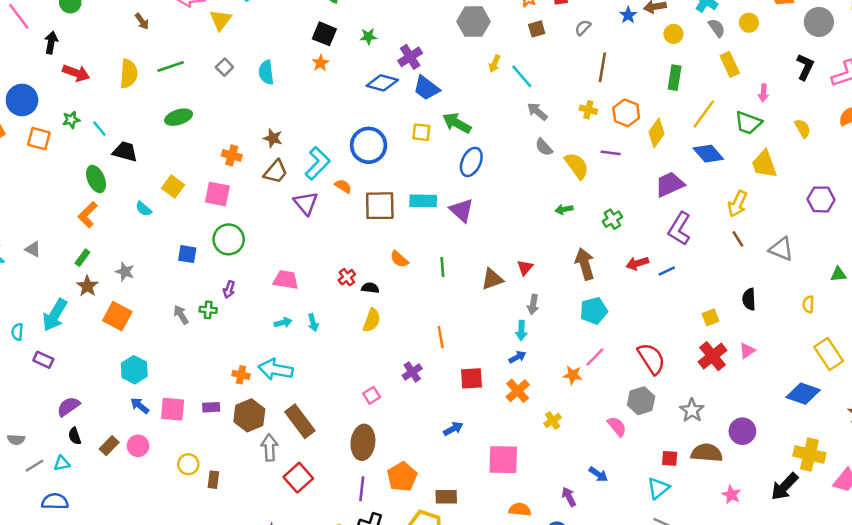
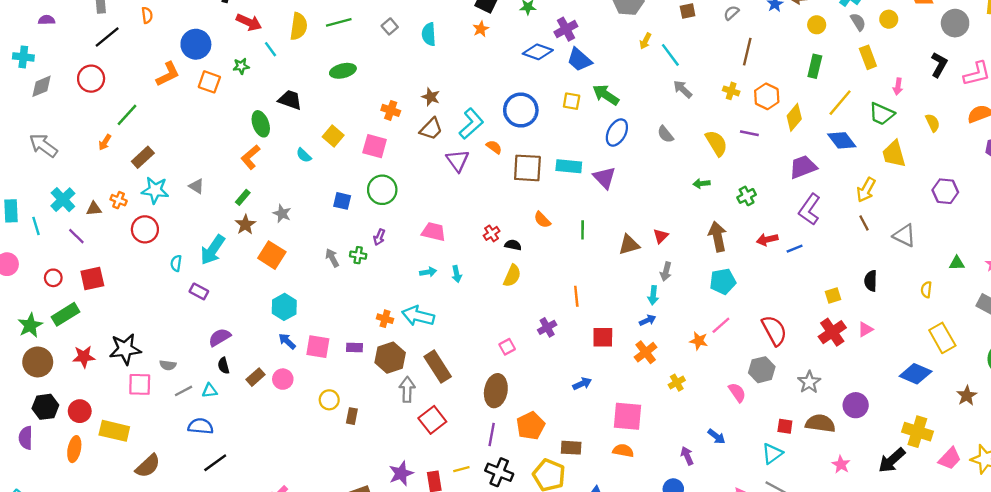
cyan line: (99, 129) -> (270, 49), moved
gray semicircle: (544, 147) -> (665, 134), moved
orange semicircle: (520, 510) -> (623, 451), moved

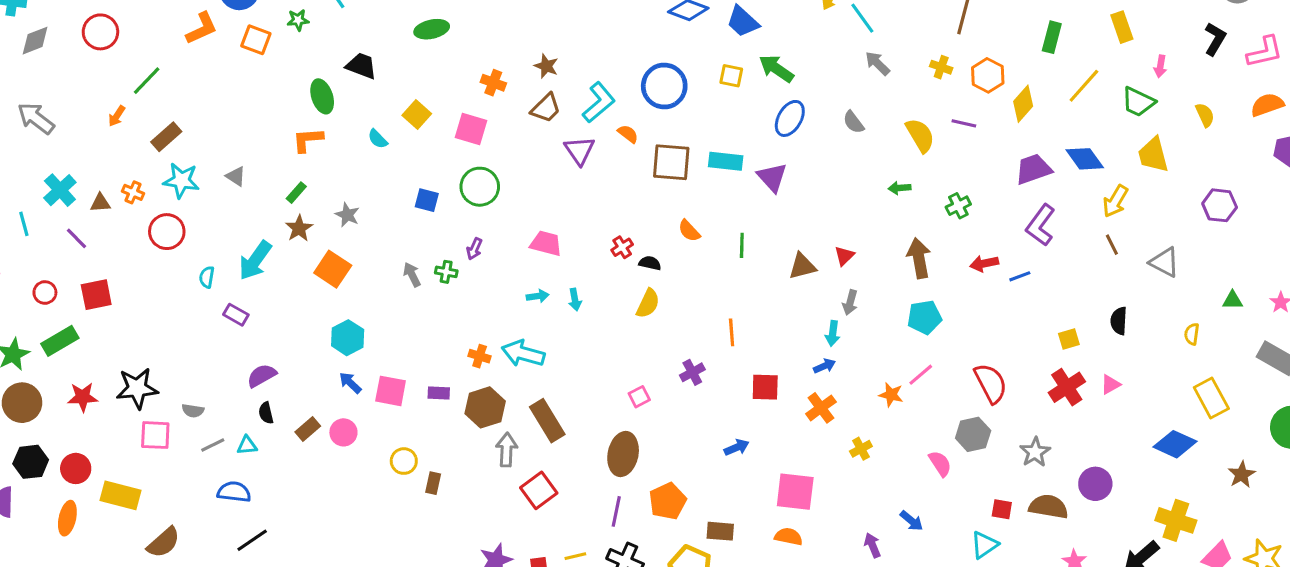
blue diamond: (842, 140) -> (1085, 159), moved
orange L-shape: (251, 157) -> (308, 140), turned 35

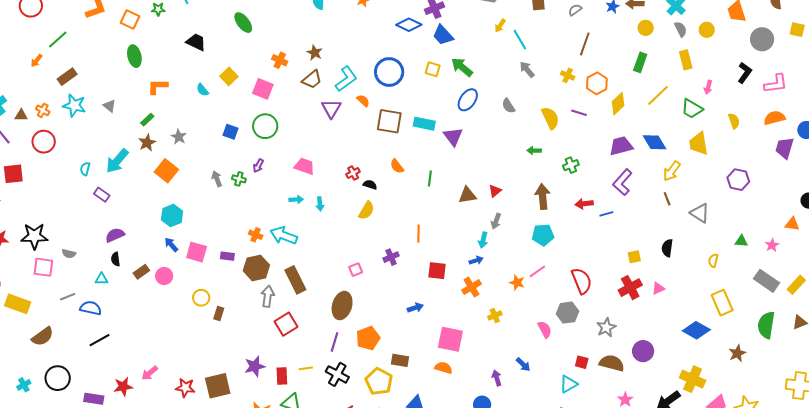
green ellipse: (432, 29) -> (243, 23), turned 60
green ellipse: (322, 96) -> (134, 56), moved
red circle: (167, 232) -> (44, 142), moved
gray line: (213, 445) -> (68, 297), moved

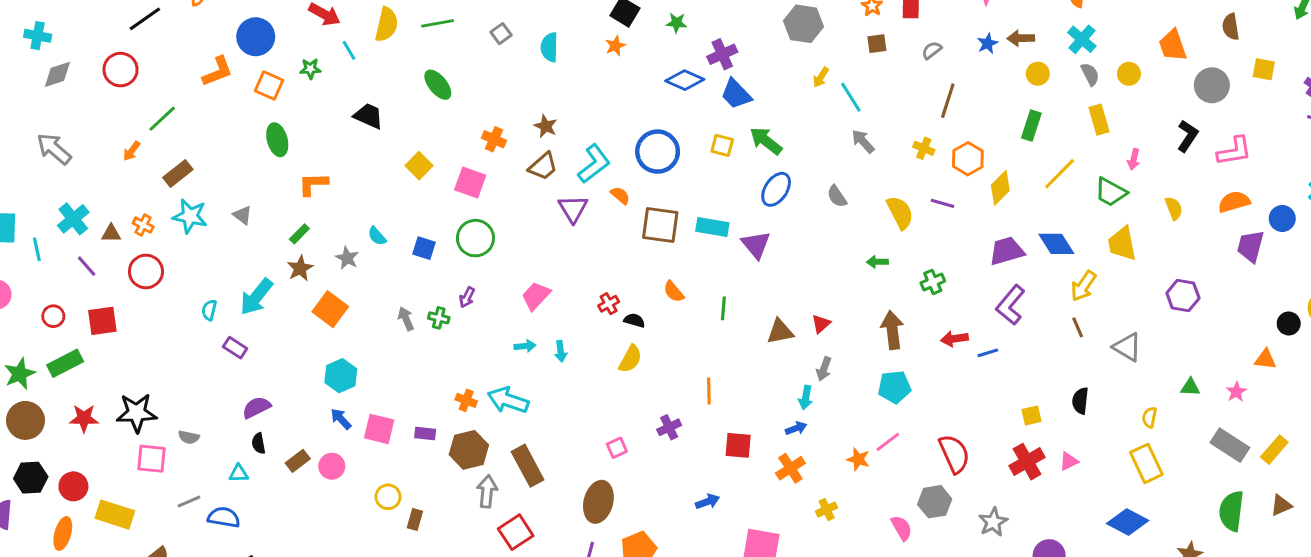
cyan semicircle: (202, 90) -> (377, 236), moved
pink trapezoid: (304, 166) -> (536, 296), turned -65
yellow rectangle: (722, 303) -> (1146, 463), moved

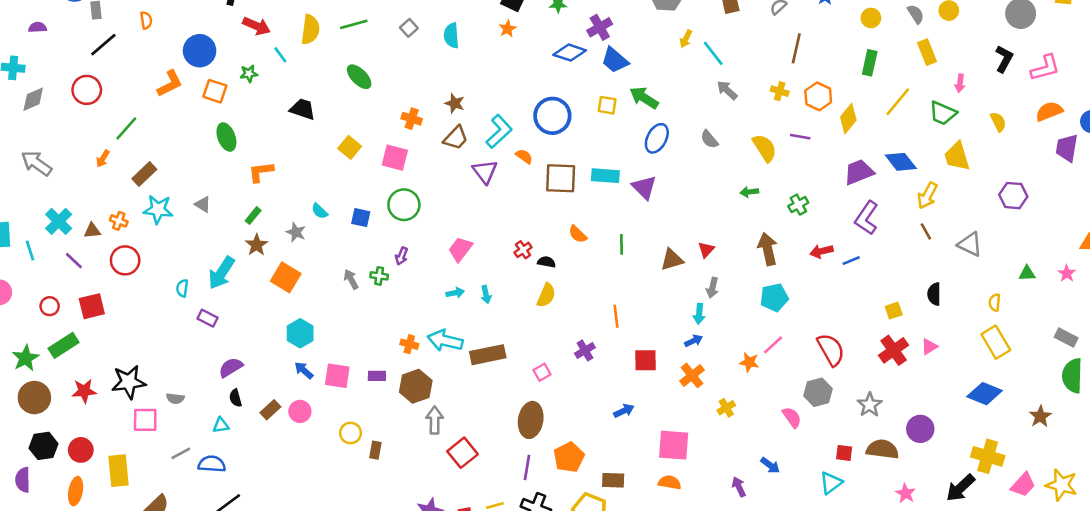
gray rectangle: (1230, 445) -> (1066, 337), moved, size x0.7
brown rectangle: (528, 466) -> (488, 355), moved, turned -68
yellow rectangle: (115, 515) -> (119, 471), turned 72

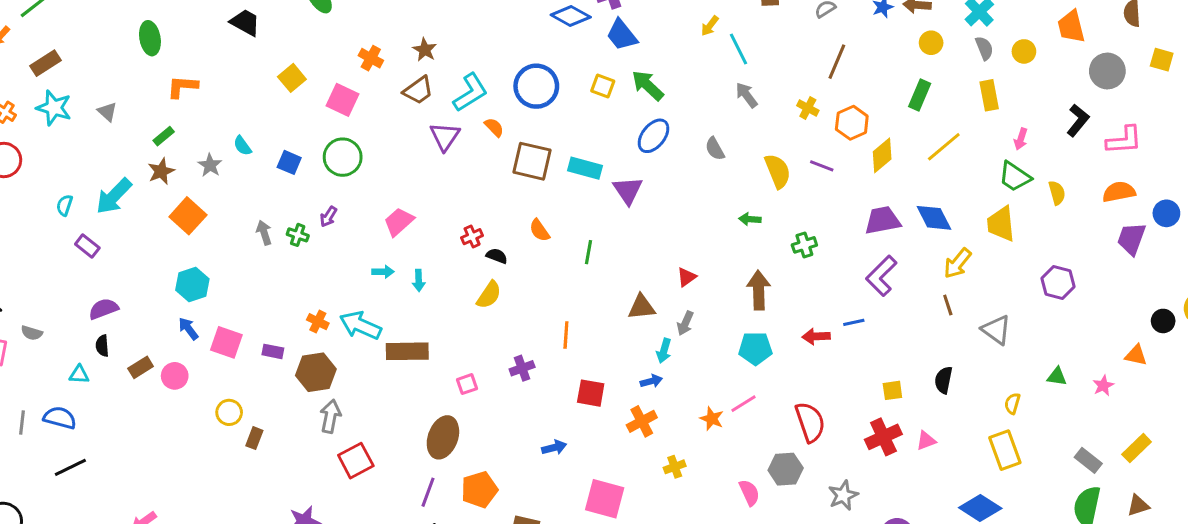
green trapezoid: (943, 113) -> (1015, 177), moved
red arrow: (821, 251) -> (816, 336), moved
brown triangle: (672, 260) -> (642, 307), moved
gray line: (181, 453) -> (22, 422), moved, turned -66

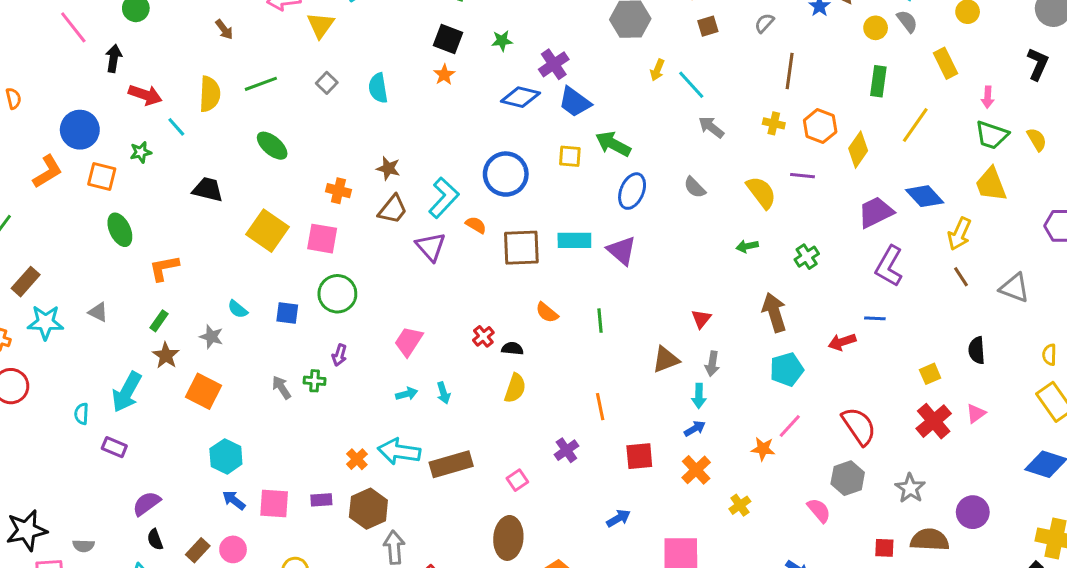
gray semicircle: (984, 48) -> (907, 21), moved
yellow square: (292, 78) -> (268, 231), size x1.5
orange cross: (318, 322) -> (357, 459), turned 35
blue line: (854, 322) -> (875, 318), turned 30

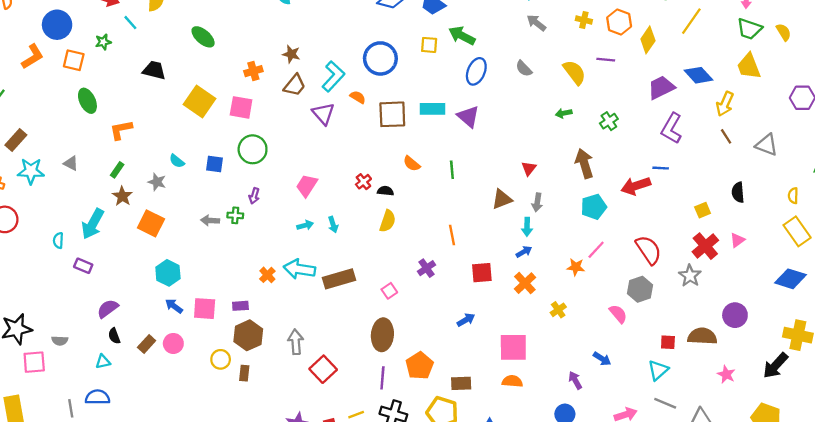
orange cross: (338, 191) -> (253, 71), turned -30
red arrow: (842, 342) -> (636, 186), size x1.4
gray arrow: (281, 387) -> (210, 220), turned -54
gray star: (910, 488) -> (690, 276), moved
brown hexagon: (368, 509) -> (248, 335), moved

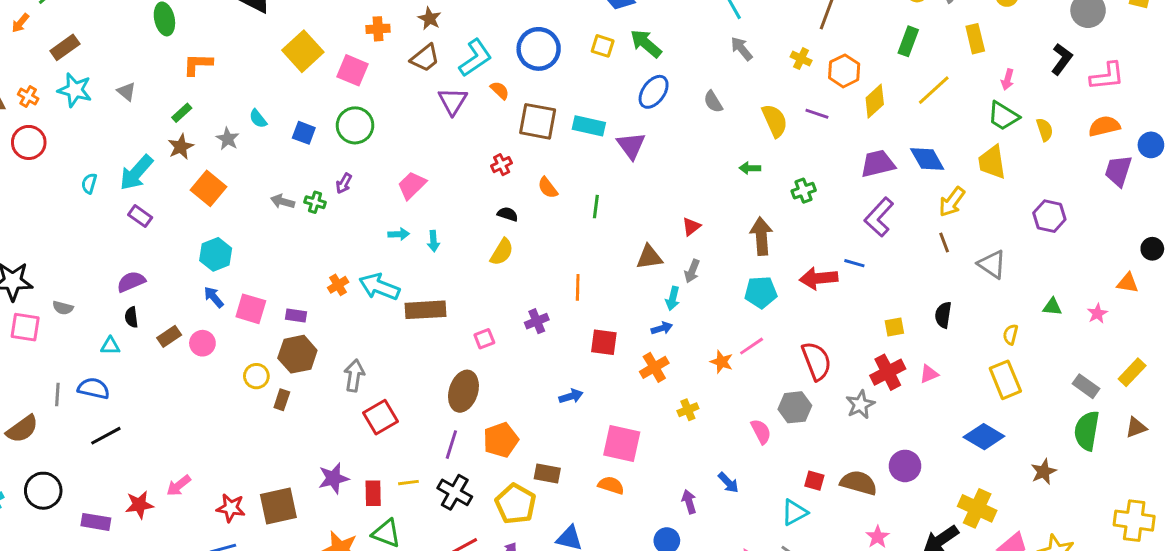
red cross: (363, 182) -> (502, 165), moved
purple rectangle: (83, 266) -> (140, 216), moved

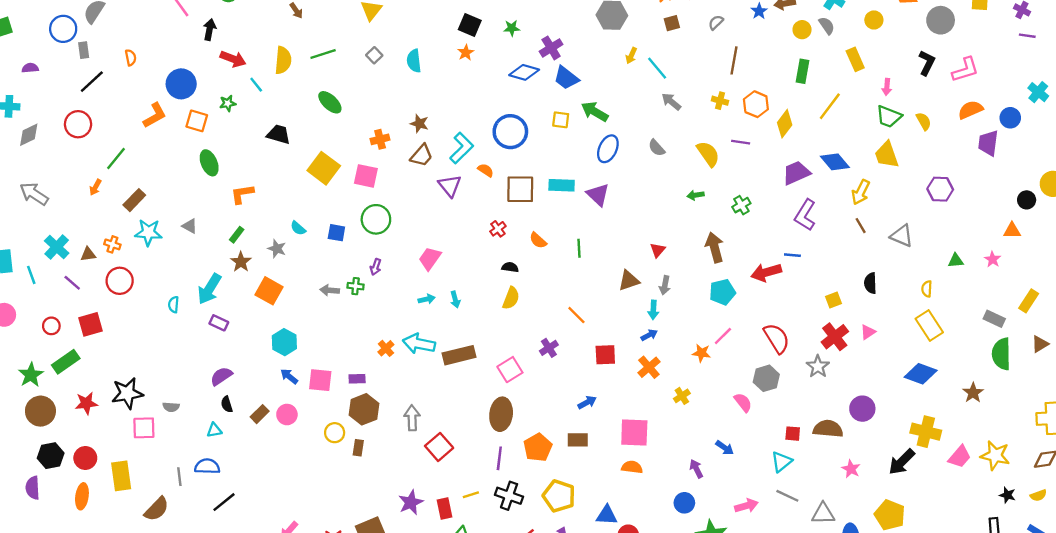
orange line: (578, 287) -> (576, 315), turned -36
pink square: (484, 339) -> (510, 370), size x1.5
brown rectangle: (547, 473) -> (578, 440), moved

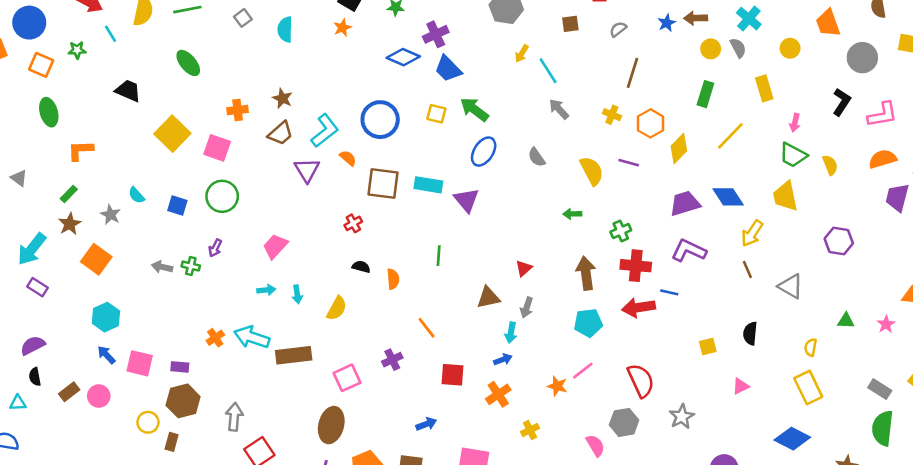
purple L-shape: (805, 215) -> (689, 251), turned 76
orange semicircle: (538, 240) -> (393, 279), moved, turned -144
yellow semicircle: (511, 298) -> (337, 308), moved
red cross: (835, 337) -> (636, 266), moved, turned 36

